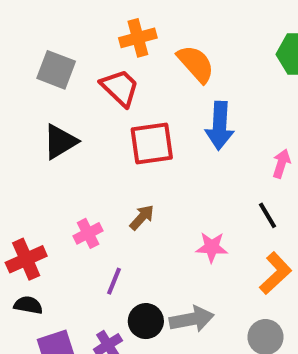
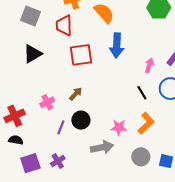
red trapezoid: (120, 88) -> (64, 25), turned -135
pink star: (212, 247) -> (119, 127), moved
black circle: (146, 321) -> (81, 120), moved

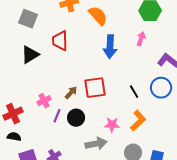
red trapezoid: (64, 25) -> (60, 41), moved
red square: (81, 55) -> (95, 88), moved
pink arrow: (149, 65) -> (141, 39), moved
purple line: (61, 127) -> (57, 116), moved

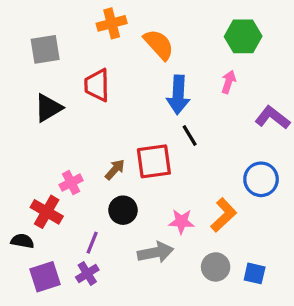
gray square: (28, 19) -> (45, 49), turned -30
blue circle: (161, 88) -> (261, 179), moved
black line: (134, 92) -> (190, 135), moved
red cross: (13, 114) -> (47, 212), moved, turned -36
purple line: (57, 116) -> (92, 243), moved

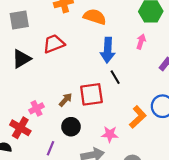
orange semicircle: (159, 45) -> (95, 17), turned -30
red trapezoid: (97, 85) -> (54, 44), turned 70
orange L-shape: (224, 215) -> (138, 117), moved

